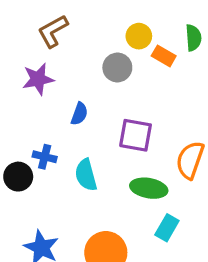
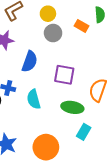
yellow circle: (139, 36) -> (48, 14), moved
blue semicircle: (79, 114) -> (30, 62), size x1.5

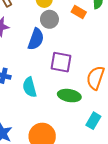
blue semicircle: (30, 62) -> (36, 39), moved
cyan rectangle: (84, 132) -> (93, 121), moved

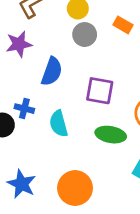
blue semicircle: (36, 39) -> (52, 72), moved

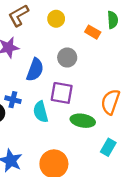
gray circle: (85, 35) -> (67, 58), moved
purple square: (100, 91) -> (62, 93), moved

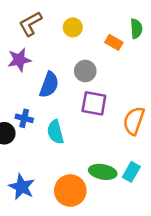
purple square: (62, 93) -> (94, 103), moved
green ellipse: (83, 121) -> (103, 172), moved

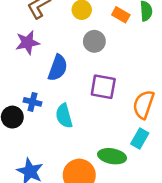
orange rectangle: (114, 42) -> (121, 15), moved
gray circle: (85, 71) -> (94, 41), moved
cyan rectangle: (131, 172) -> (140, 139), moved

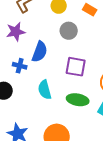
blue cross: (33, 102) -> (20, 66), moved
green ellipse: (112, 156) -> (78, 100), moved

